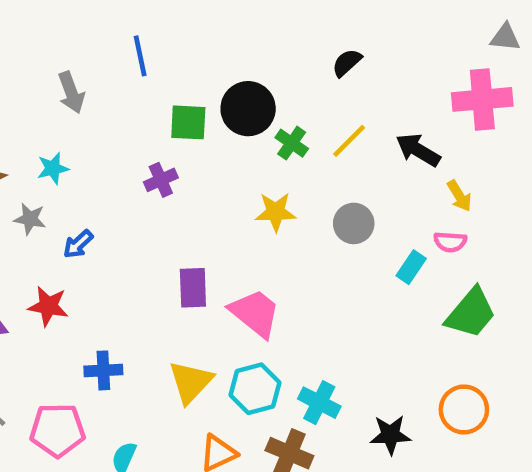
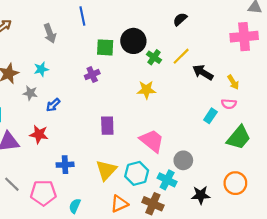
black arrow: (418, 150) -> (203, 72), moved
gray circle: (354, 223) -> (183, 160), moved
pink trapezoid: (255, 313) -> (152, 141), moved

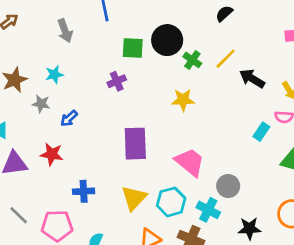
purple rectangle: (107, 126) -> (135, 144), size x1.4

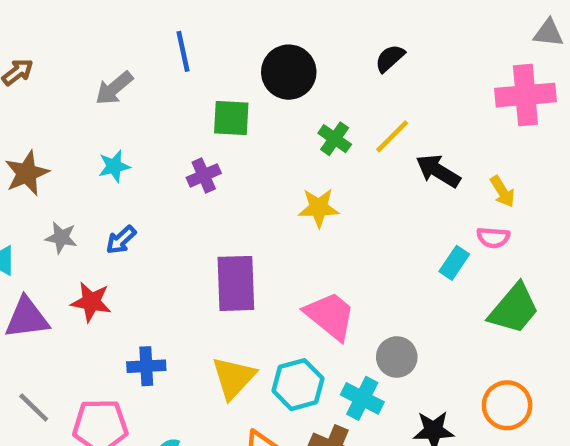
gray arrow: (65, 31) -> (114, 88), turned 70
black circle: (167, 40) -> (289, 72), moved
cyan star: (54, 75) -> (114, 166), moved
gray star: (41, 104) -> (61, 238), moved

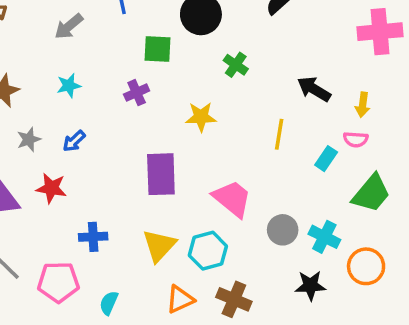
yellow line: (392, 136) -> (279, 134), moved, turned -36
yellow arrow: (502, 192) -> (363, 105), turned 40
yellow star: (319, 208) -> (201, 117), moved
gray star: (61, 238) -> (29, 139), turned -30
cyan cross: (362, 398) -> (324, 237), moved

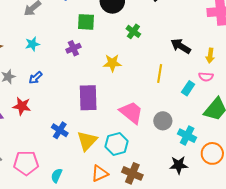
gray circle: (283, 230) -> (163, 121), moved
blue cross: (93, 237) -> (60, 130), moved, turned 35

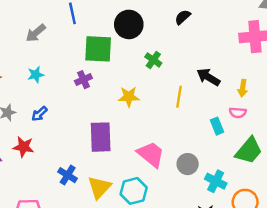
green square: (86, 22) -> (98, 49), size x1.4
yellow line: (160, 74) -> (179, 97), moved
cyan rectangle: (188, 88) -> (217, 126), turned -56

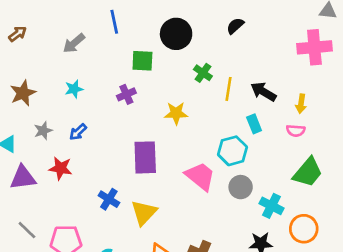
green square: (98, 49) -> (142, 61), size x0.7
yellow line: (179, 97) -> (228, 89), moved
cyan rectangle: (217, 126) -> (254, 124), moved
cyan hexagon: (134, 191) -> (233, 151), moved

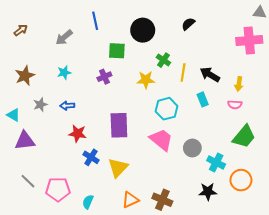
yellow star: (176, 113) -> (146, 80), moved
blue arrow: (78, 132) -> (67, 106), turned 40
cyan hexagon: (233, 151) -> (166, 109), moved
red star: (61, 168) -> (78, 134), moved

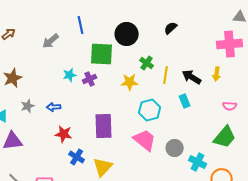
green square: (117, 51) -> (102, 54), size x1.4
cyan star: (64, 73) -> (70, 75), moved
yellow arrow: (239, 84) -> (217, 74), moved
pink semicircle: (235, 105) -> (230, 106), moved

